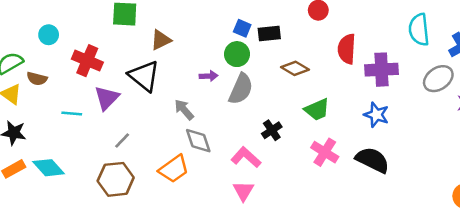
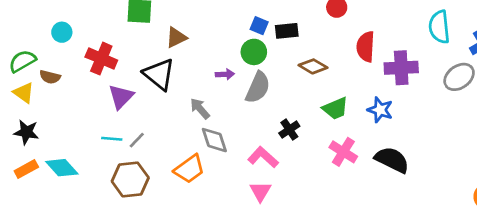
cyan line: (72, 113) -> (112, 139), moved
blue star: (376, 115) -> (380, 110), moved

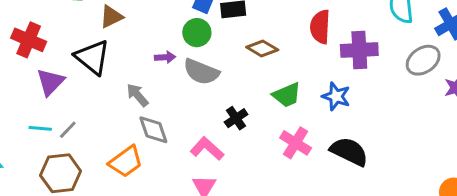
gray semicircle: (258, 87) -> (201, 72), turned 88

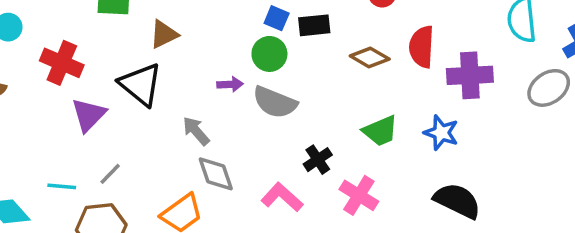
brown diamond: (262, 49) -> (370, 58), moved
cyan line: (40, 128) -> (62, 186), moved
pink cross: (296, 143) -> (359, 195), moved

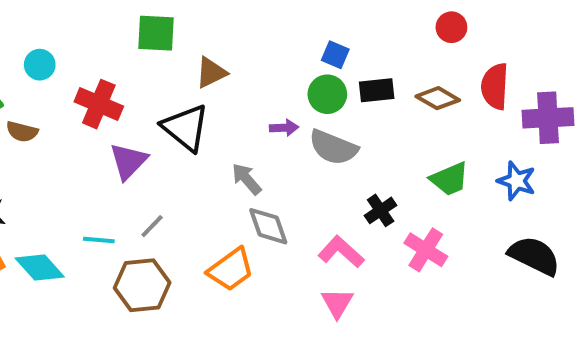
black rectangle: (314, 25) -> (377, 90), moved

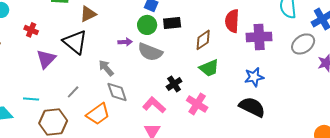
brown diamond: (438, 98) -> (203, 40), moved, turned -65
red cross: (99, 104) -> (31, 30), size x0.6
blue star: (516, 181) -> (254, 77), moved, turned -30
gray line: (152, 226) -> (73, 92), moved

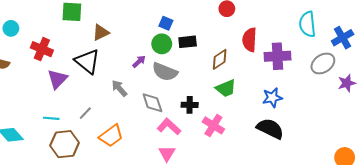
red cross: (31, 30) -> (42, 49), size x1.5
purple arrow: (125, 42) -> (139, 61), turned -40
black cross: (174, 84) -> (190, 105), turned 35
gray diamond: (117, 92) -> (152, 103), moved
cyan line: (31, 99) -> (51, 118), moved

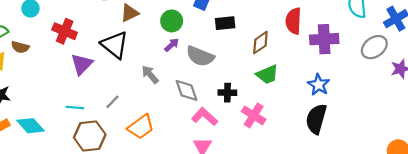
green circle: (162, 44) -> (172, 21), moved
blue star: (272, 98) -> (319, 85), turned -30
black semicircle: (270, 129) -> (316, 119), turned -100

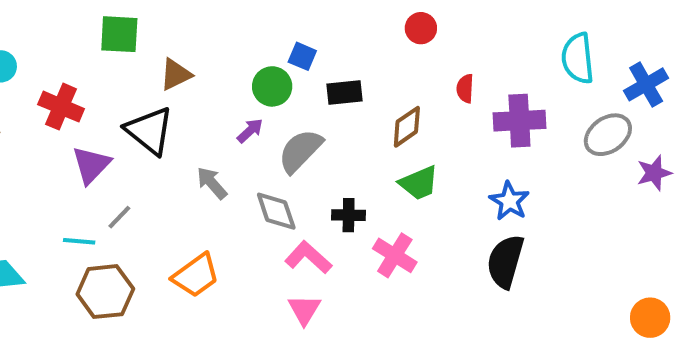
green circle: (172, 21) -> (272, 86), moved
red semicircle: (293, 21) -> (465, 88), size x0.6
gray semicircle: (200, 56) -> (300, 151), turned 112
gray line: (112, 102) -> (119, 217), moved

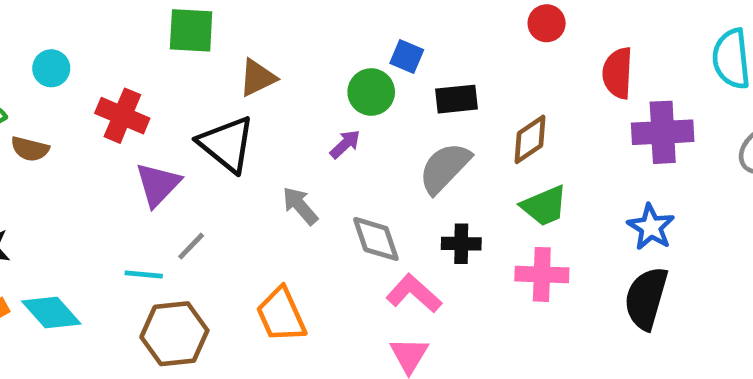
red semicircle: (465, 88) -> (618, 73), moved, size x1.5
gray semicircle: (300, 151) -> (445, 168), moved
pink cross: (395, 255) -> (542, 274), moved, turned -30
orange trapezoid: (196, 275) -> (281, 315), turned 102

